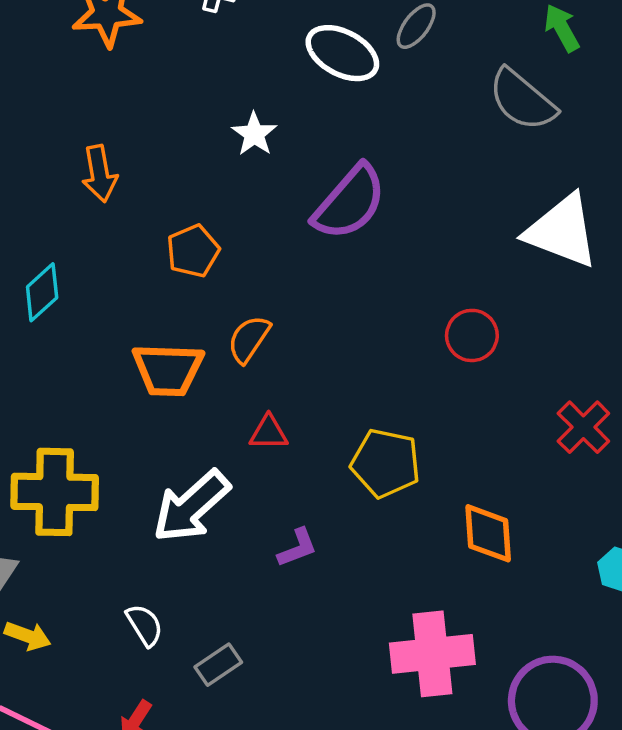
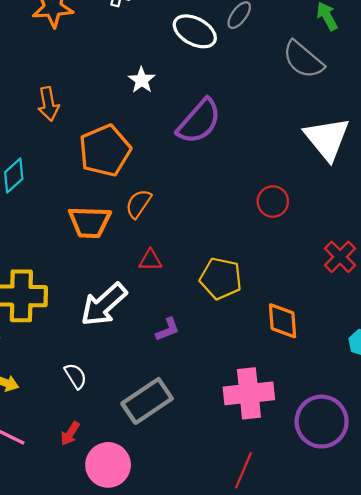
white triangle: (562, 231) -> (327, 139), turned 30
orange pentagon: (193, 251) -> (105, 151), size x1.6
gray rectangle: (218, 665) -> (147, 401), moved, size x1.8

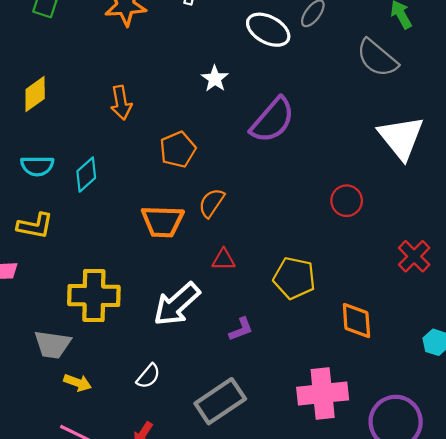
orange pentagon: (105, 151) -> (178, 150), size x0.7
white semicircle: (76, 376) -> (148, 376), turned 72

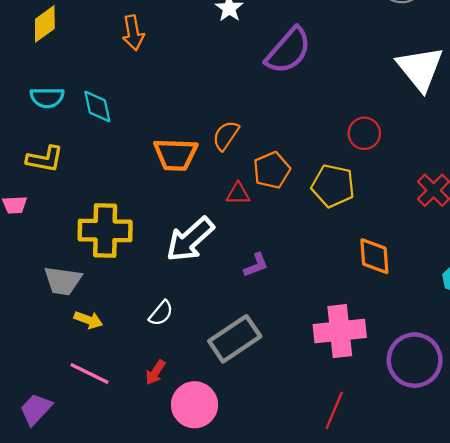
orange pentagon: (178, 150) -> (272, 170), moved
cyan diamond: (86, 175) -> (97, 107), turned -60
yellow pentagon: (294, 278) -> (333, 186), moved

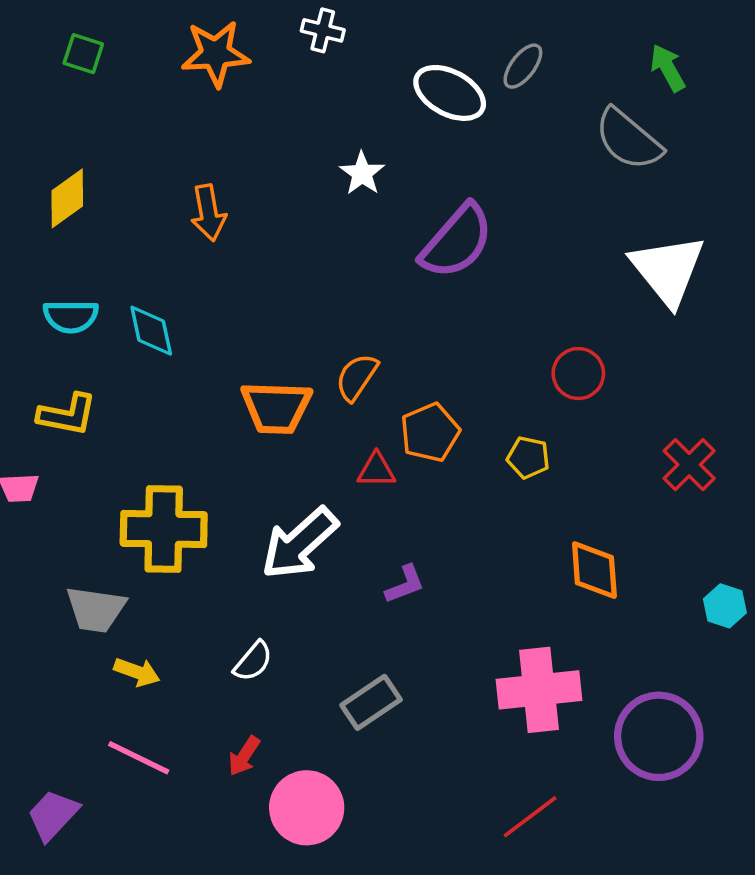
yellow pentagon: (333, 186) -> (528, 458), size x0.6
gray rectangle: (235, 339) -> (371, 702), size x0.7
red line: (334, 410) -> (530, 817), turned 30

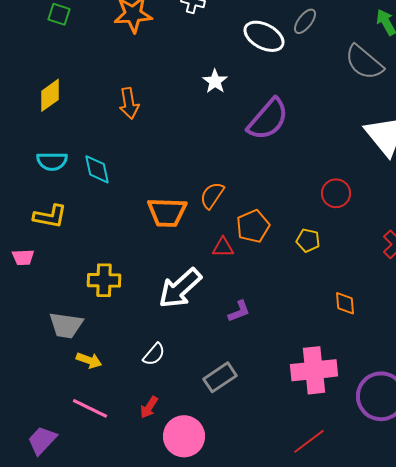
yellow cross: (164, 529) -> (104, 280), size x0.7
orange diamond: (594, 570) -> (345, 303), size x0.7

